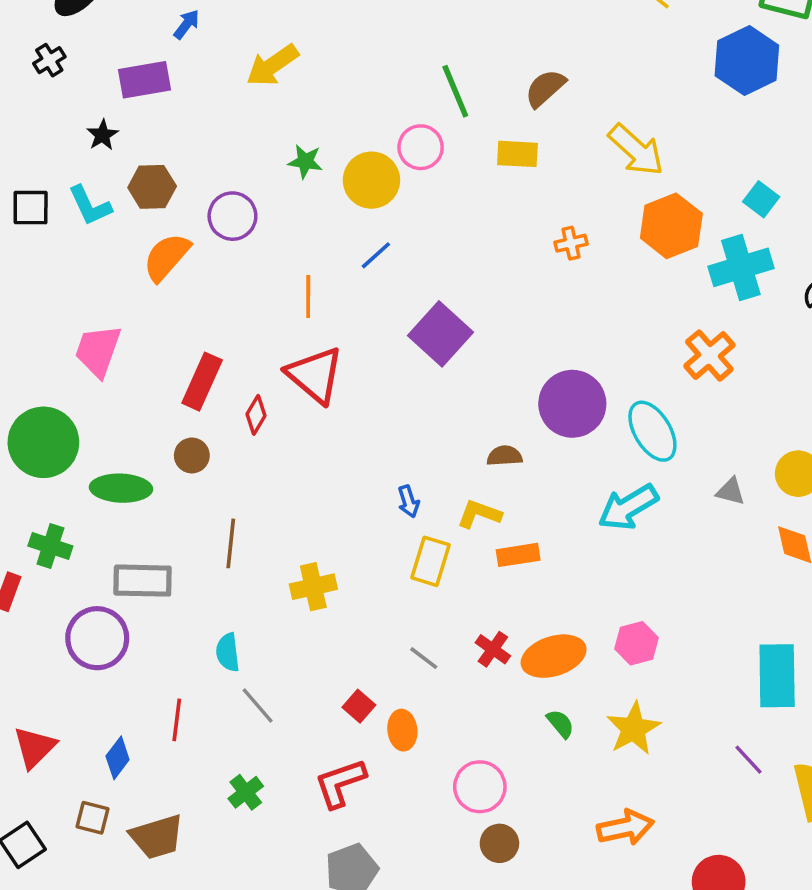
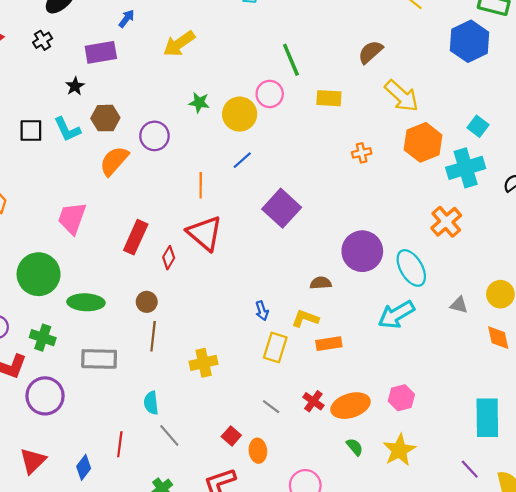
brown semicircle: (545, 88) -> (370, 52), moved
brown circle: (192, 455) -> (147, 302), moved
purple circle: (97, 638) -> (45, 396), moved

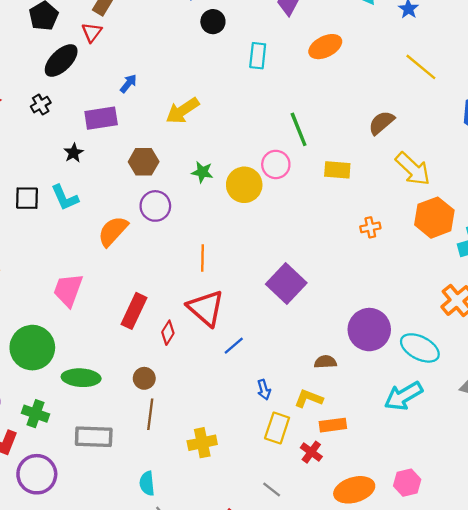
brown hexagon: (105, 118) -> (144, 162), moved
blue line: (242, 160) -> (234, 346), moved
cyan ellipse: (411, 268) -> (420, 348), turned -33
red cross: (313, 401) -> (311, 452), moved

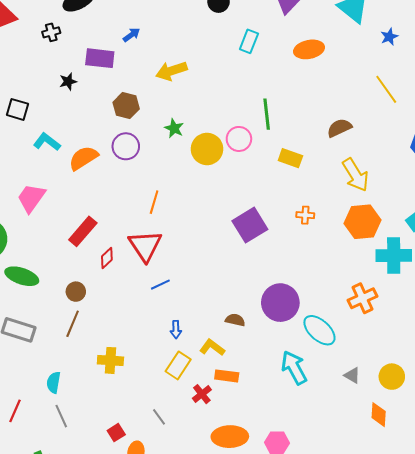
cyan L-shape: (65, 198) -> (47, 142), moved, turned 136
purple square: (286, 283) -> (250, 225), moved
cyan arrow: (403, 396) -> (294, 368), turned 76

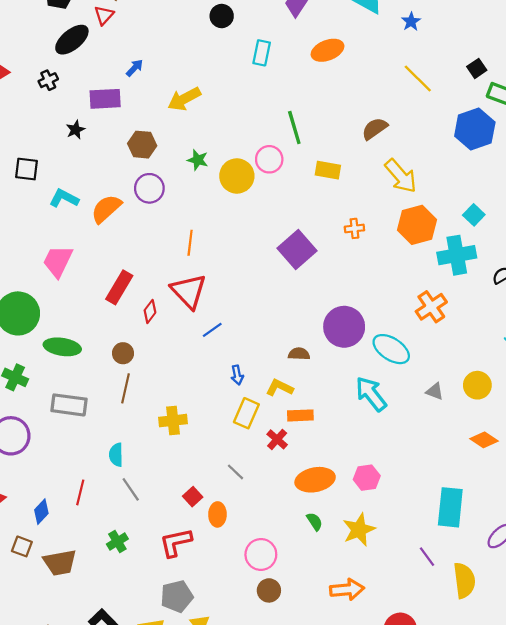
orange diamond: (379, 415) -> (484, 440), moved, turned -50

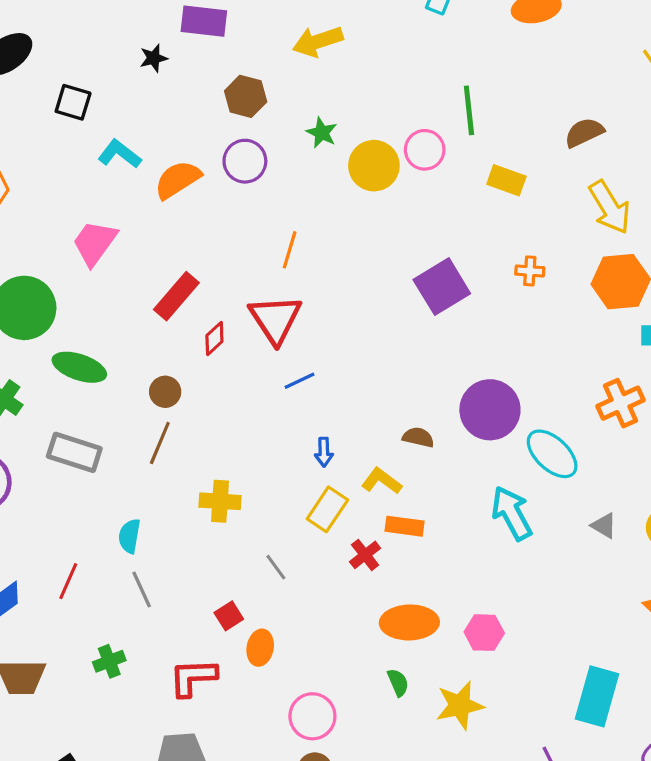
gray line: (236, 472) -> (276, 567), moved

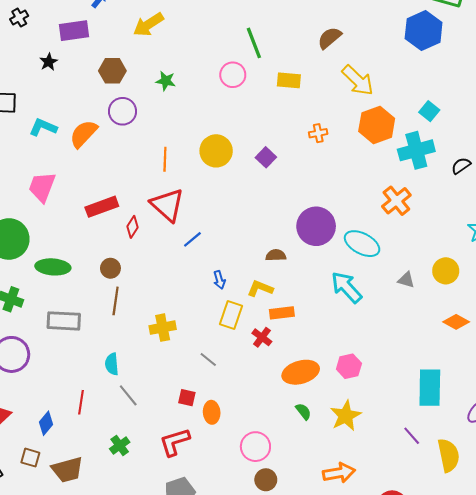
yellow circle: (374, 166) -> (216, 151), moved
purple square: (442, 287) -> (266, 157), size x0.6
red rectangle: (176, 296) -> (102, 207), turned 44
red square: (229, 616) -> (187, 398), turned -30

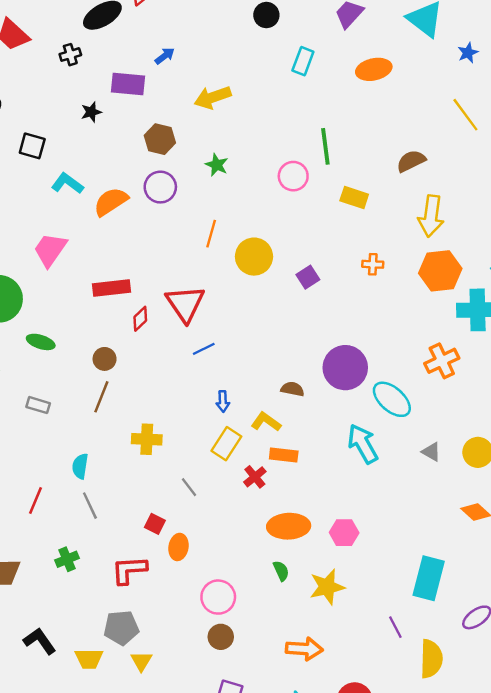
yellow arrow: (358, 80) -> (431, 216), turned 40
orange line: (165, 159) -> (211, 234), moved
green ellipse: (53, 267) -> (41, 342), size x0.7
gray rectangle: (64, 321) -> (38, 405), size x0.6

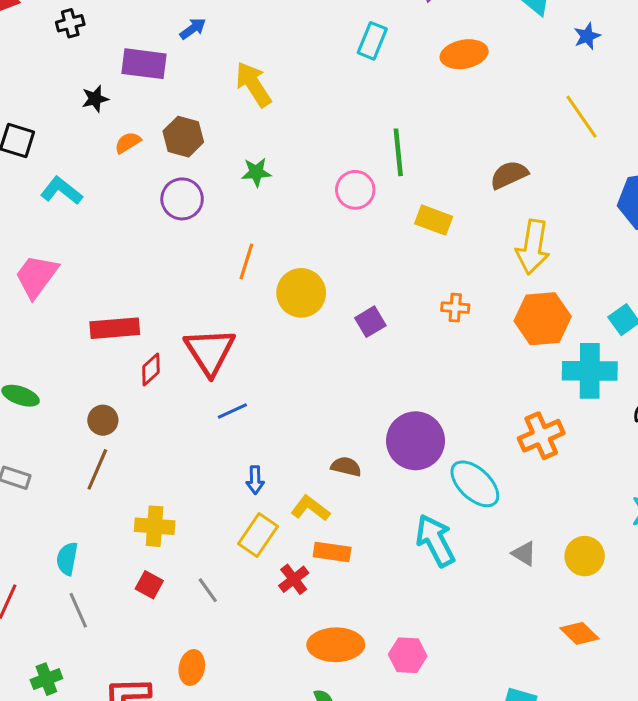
yellow arrow: (213, 97) -> (253, 84), turned 75
green star: (217, 165) -> (256, 172), turned -30
orange semicircle: (111, 202) -> (128, 143), moved, size x0.6
red square: (155, 524) -> (149, 585), moved

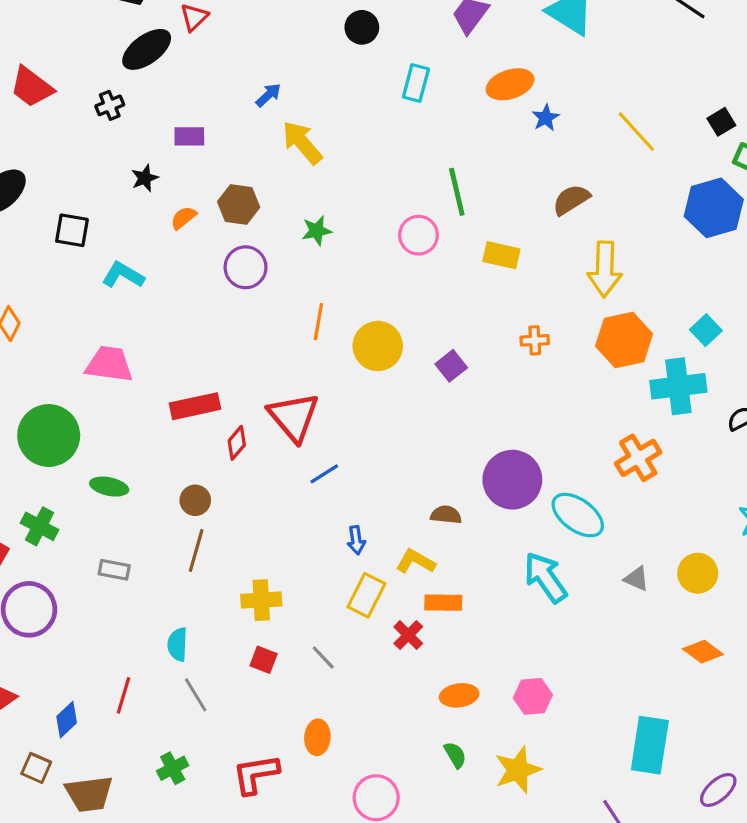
blue arrow: (193, 29) -> (268, 95), moved
blue star: (587, 36) -> (546, 118), moved
purple rectangle: (144, 64) -> (189, 136), size x0.7
pink trapezoid: (36, 276) -> (109, 364), turned 69
orange ellipse: (336, 645) -> (459, 695), size x0.7

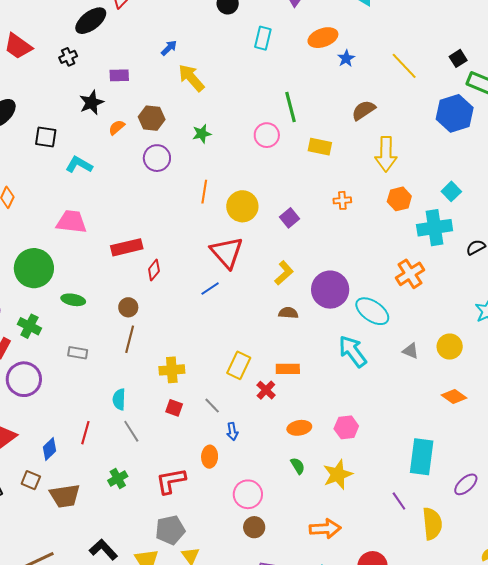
black star: (145, 178) -> (91, 103), size x1.4
orange hexagon: (624, 340) -> (399, 199), size x0.7
red triangle: (294, 417) -> (227, 252), moved
blue arrow: (356, 540) -> (232, 431), moved
yellow L-shape: (416, 561) -> (284, 273), moved, turned 110

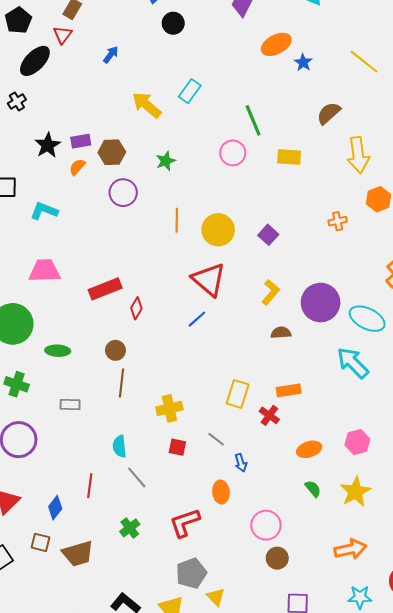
cyan rectangle: (263, 38) -> (190, 91), moved, turned 30
blue arrow: (169, 48) -> (111, 55), moved
purple rectangle: (119, 75) -> (81, 141), moved
orange cross: (342, 200) -> (338, 221), moved

